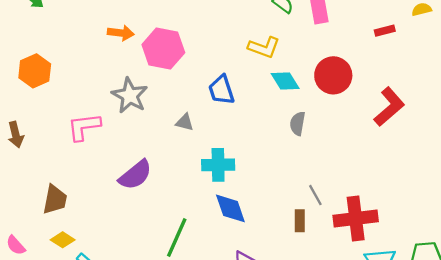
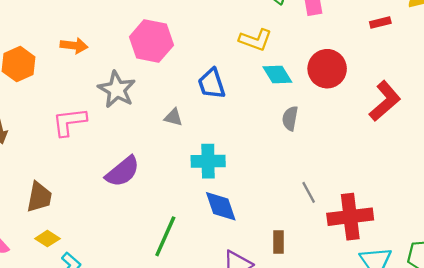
orange arrow: (121, 33) -> (74, 46), moved
brown rectangle: (300, 221) -> (279, 242), moved

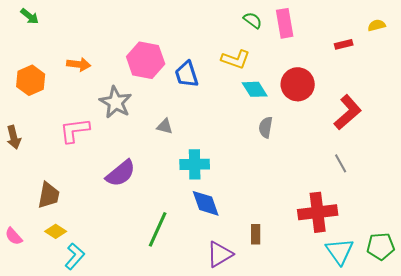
blue trapezoid: (212, 84) -> (187, 74), moved
gray line: (309, 192) -> (341, 163), moved

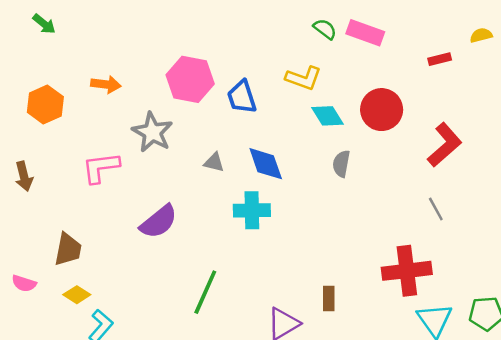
pink rectangle: (285, 23) -> (365, 33), turned -60
blue diamond: (206, 203) -> (266, 164), moved
pink semicircle: (14, 236) -> (24, 283), moved, turned -30

